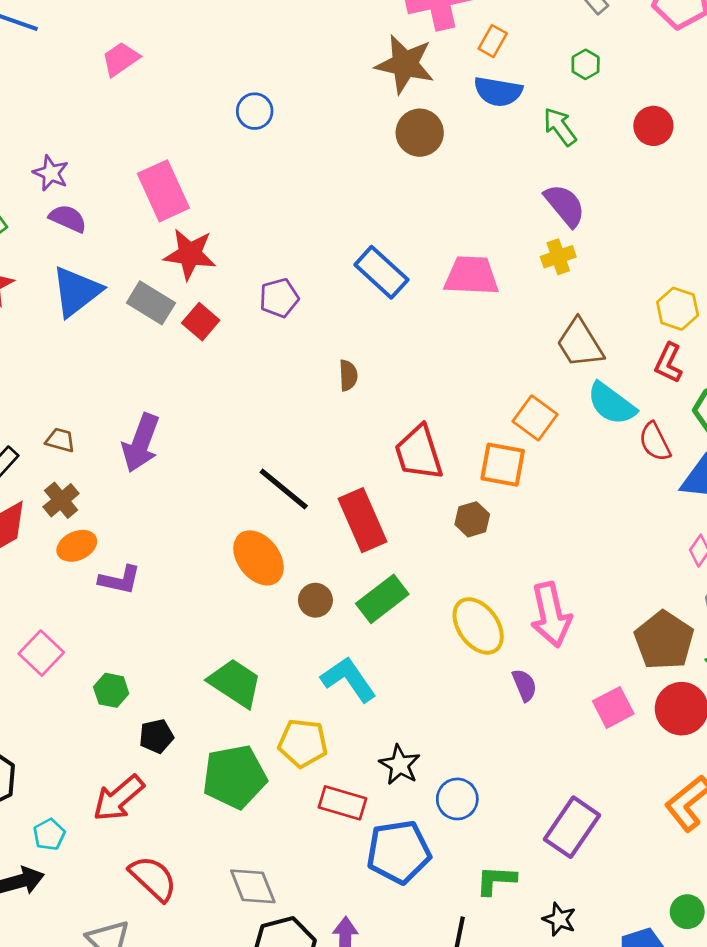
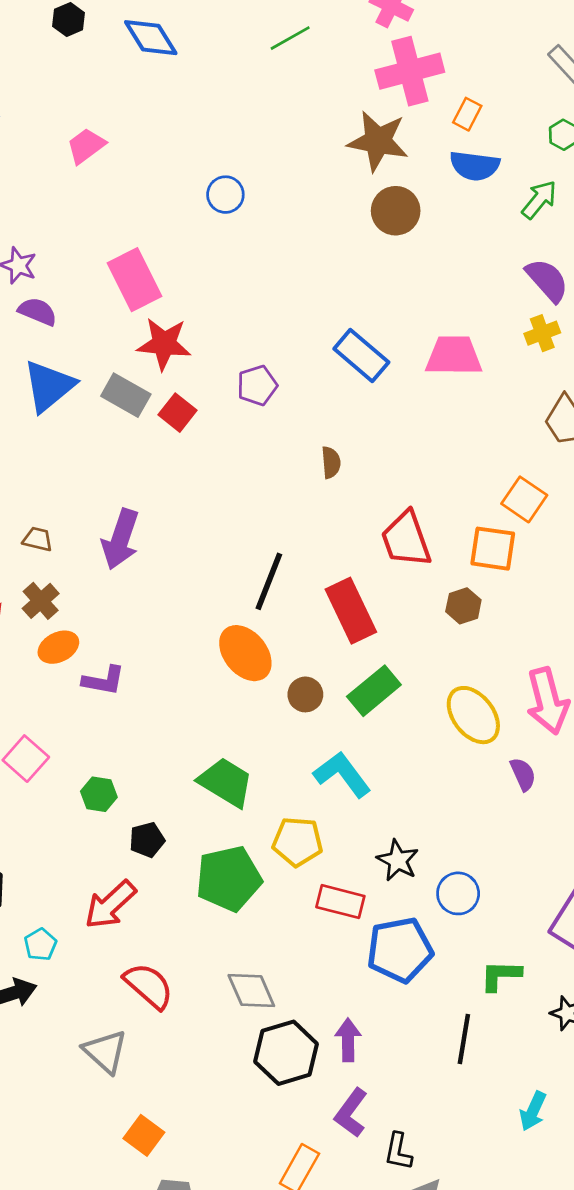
green arrow: (560, 127) -> (539, 200), turned 78
black line: (284, 489) -> (269, 581), turned 74

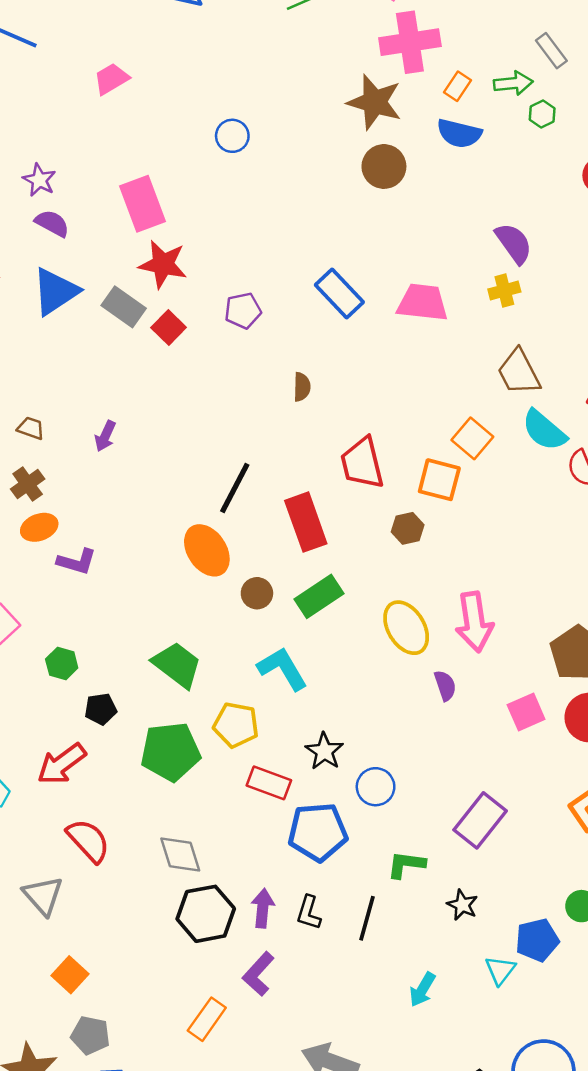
green arrow: (539, 200) -> (513, 83), moved, turned 39
purple arrow: (120, 539) -> (105, 436), size x0.6
black L-shape: (398, 1151) -> (309, 913), moved

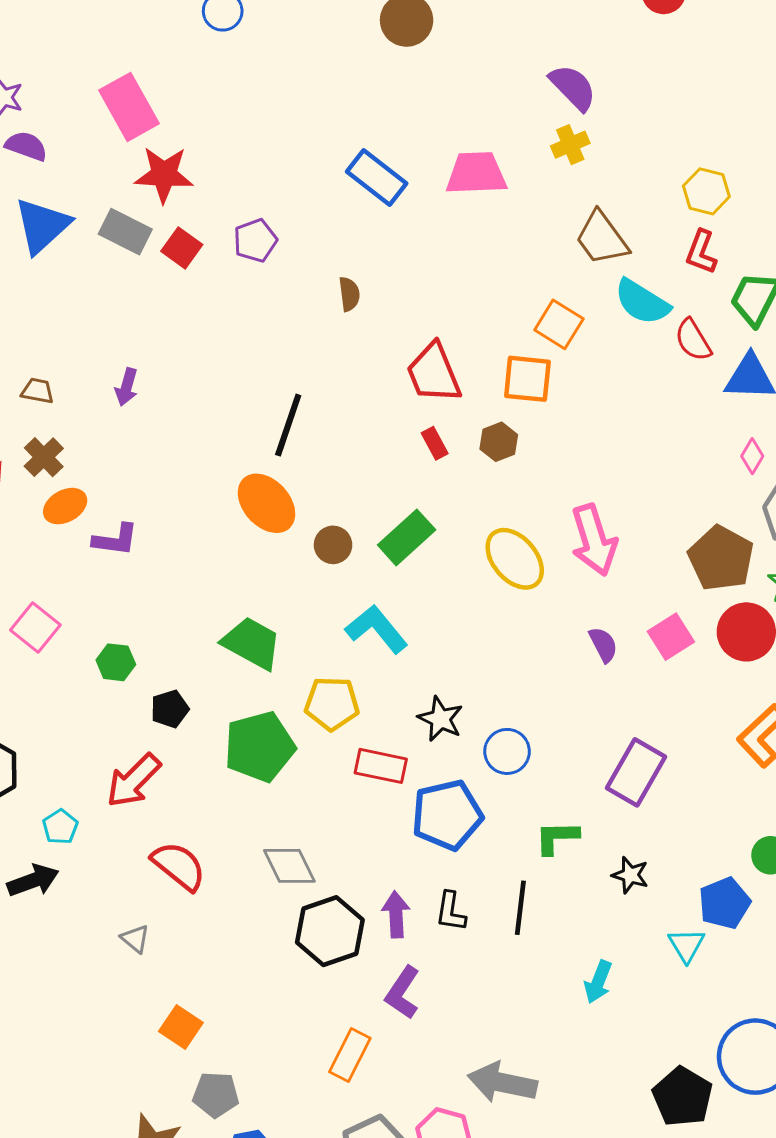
purple pentagon: (243, 311) -> (255, 240), moved
red rectangle: (306, 522) -> (435, 443), moved, size x0.5
purple semicircle: (445, 686) -> (603, 645), moved
gray triangle: (43, 896) -> (135, 939), size x0.6

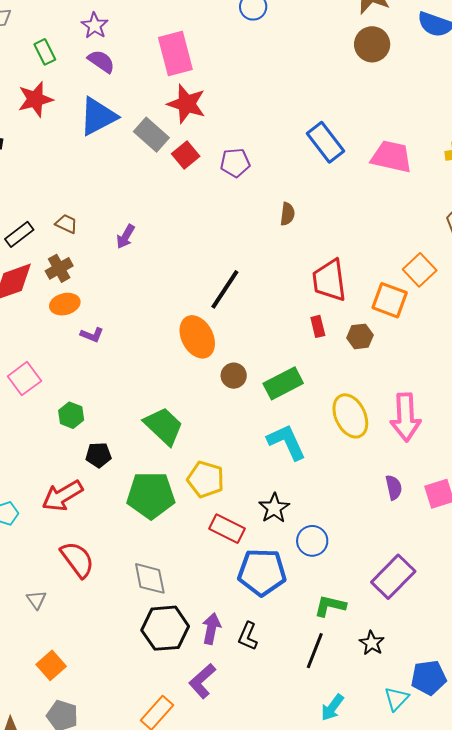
purple L-shape: (115, 540) -> (92, 335), size x0.7
cyan L-shape: (377, 629) -> (287, 442), moved
black line: (520, 908) -> (315, 651), moved

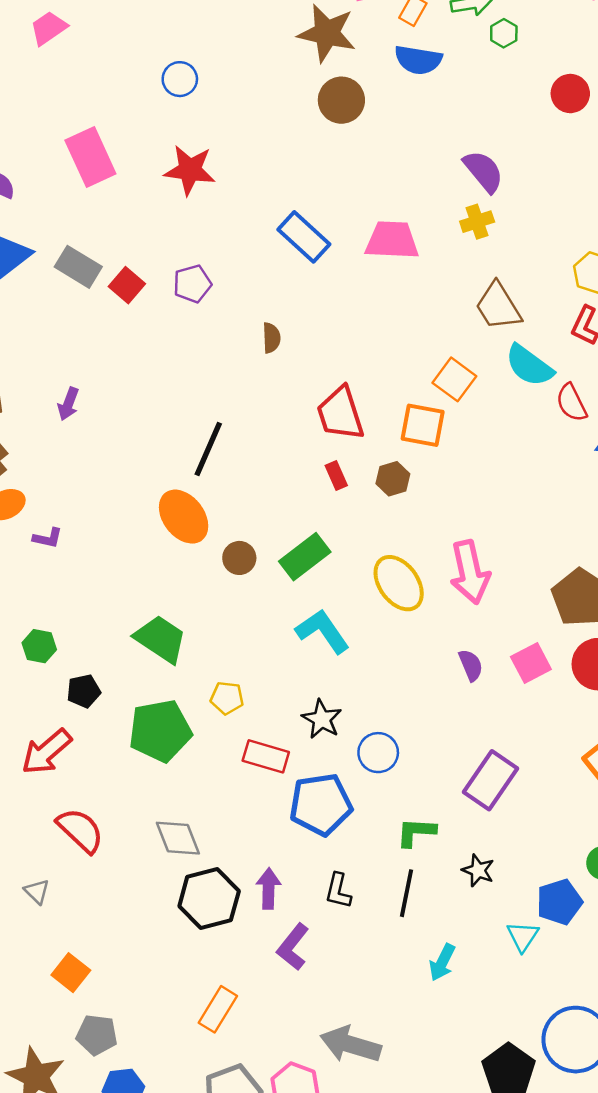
red star: (187, 104) -> (190, 170), moved
yellow pentagon: (206, 479) -> (227, 698), size x0.7
black L-shape: (248, 636) -> (338, 891), moved
purple L-shape: (202, 681) -> (293, 947), moved

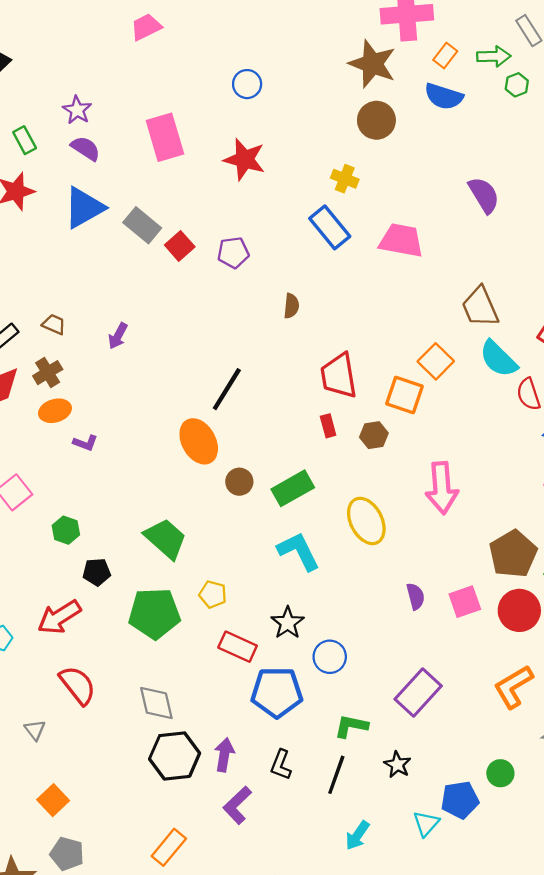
yellow cross: (477, 222) -> (345, 179), moved, turned 32
pink arrow: (470, 572) -> (442, 488), moved

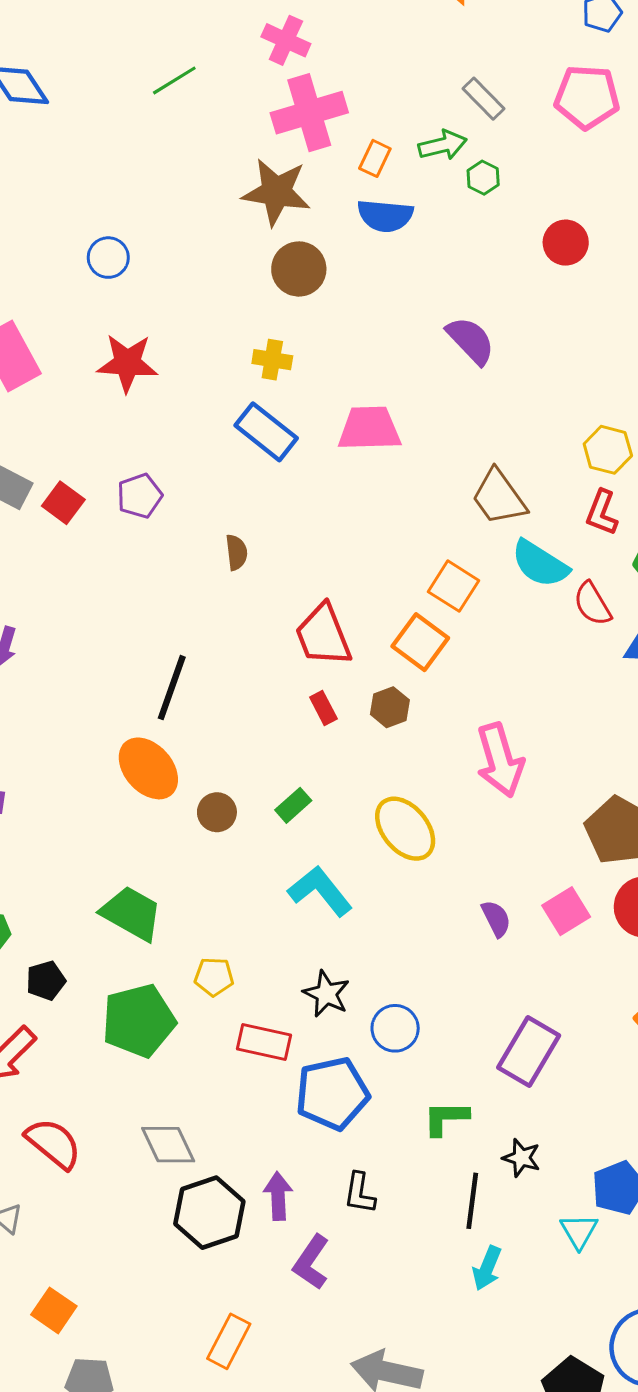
orange square: (404, 395) -> (420, 642), turned 30
green rectangle: (293, 488) -> (293, 805), size x0.6
black line: (336, 775) -> (472, 1201), moved

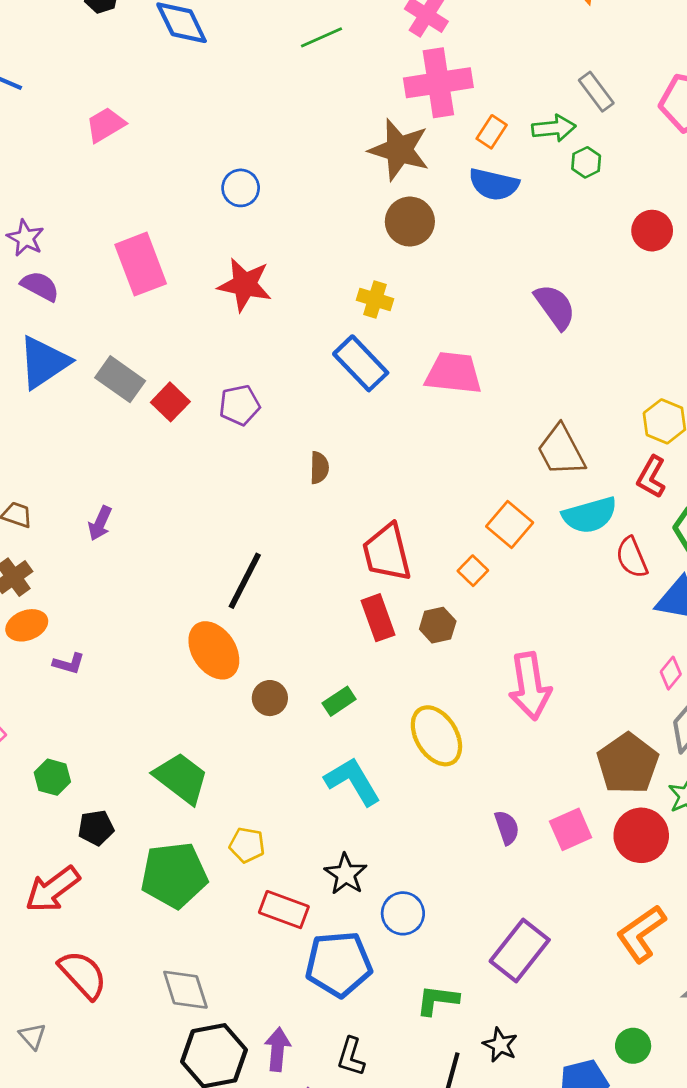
cyan semicircle: (540, 564) -> (590, 515), turned -56
orange square: (420, 642) -> (473, 571), size x0.6
red rectangle: (323, 708) -> (378, 618), size x1.5

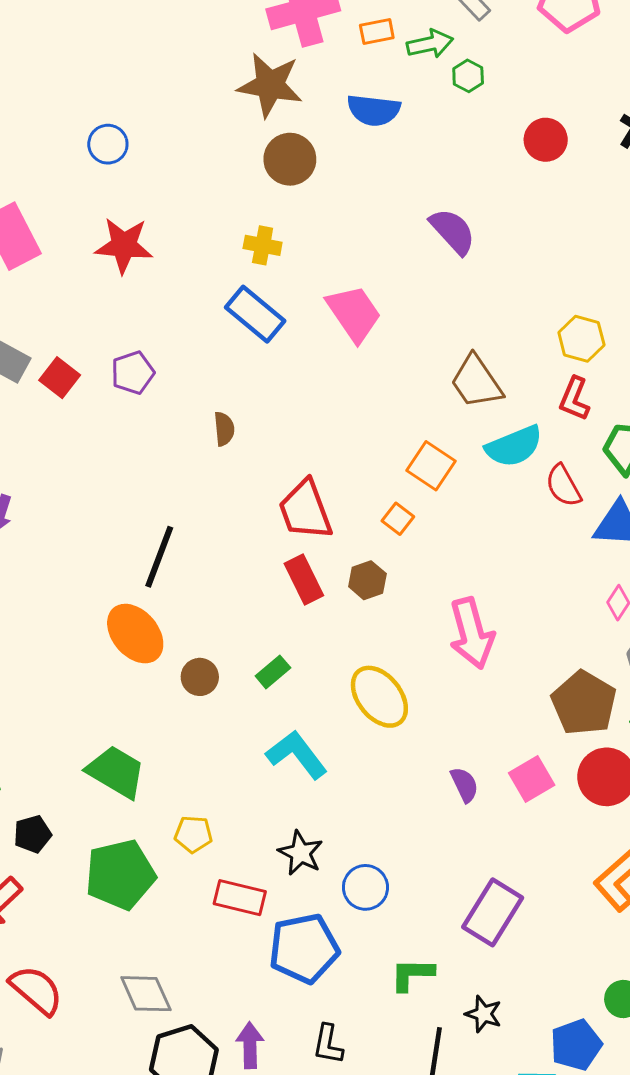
orange rectangle: (492, 132) -> (377, 31), moved, turned 52
pink trapezoid: (453, 373) -> (354, 313), turned 56

